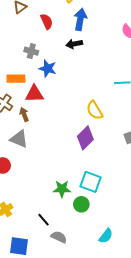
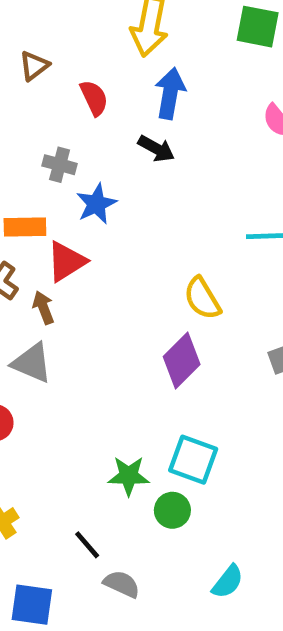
black arrow: (74, 44) -> (156, 149), turned -140
blue star: (48, 68) -> (96, 204), turned 30
red triangle: (34, 94) -> (66, 261), turned -30

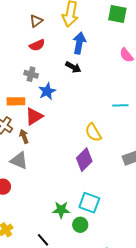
brown triangle: (34, 66) -> (36, 21), moved
red semicircle: (94, 98) -> (37, 45), moved, turned 91

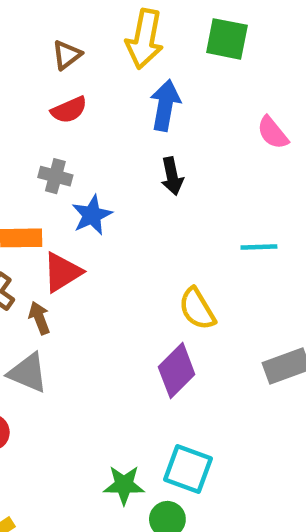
green square: (117, 14) -> (227, 39), moved
black arrow: (73, 67) -> (172, 176), moved, turned 49

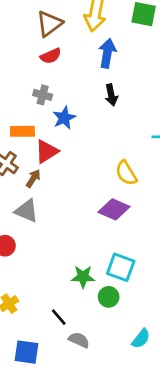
brown triangle: (67, 55) -> (49, 24), size x1.5
brown arrow: (39, 318) -> (33, 178), turned 54
purple diamond: (177, 371) -> (114, 209), turned 68

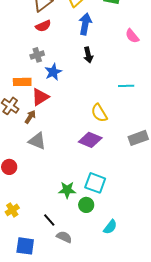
gray cross: (43, 95) -> (37, 55), turned -32
gray triangle: (26, 211) -> (37, 141), moved
cyan semicircle: (141, 339) -> (110, 227), moved

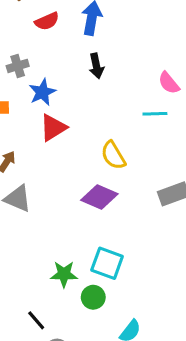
red semicircle: (43, 26) -> (47, 21), moved
pink semicircle: (132, 36) -> (169, 83), moved
red triangle: (40, 97) -> (53, 128), moved

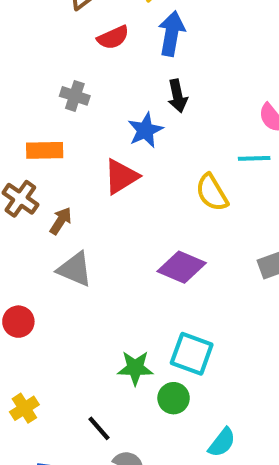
gray cross: (18, 66) -> (75, 96), turned 35
blue star: (42, 92) -> (145, 130), moved
yellow semicircle: (113, 155) -> (212, 193), moved

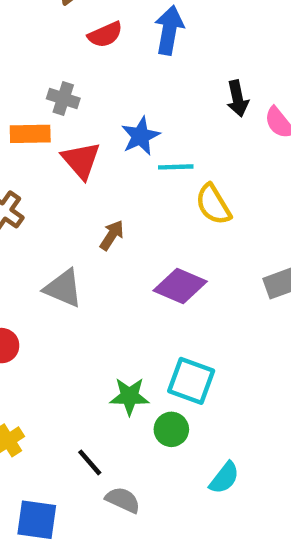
black arrow: (178, 96) -> (238, 99), moved
orange rectangle: (45, 150) -> (30, 134), moved
cyan line: (254, 158) -> (176, 167), moved
red triangle: (121, 177) -> (81, 160), moved, turned -39
brown arrow: (61, 221) -> (112, 235), moved

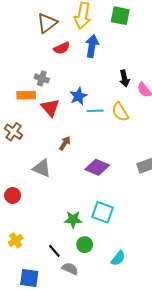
yellow semicircle: (213, 204) -> (120, 112), moved
green circle: (171, 429) -> (85, 245), moved

